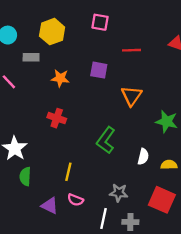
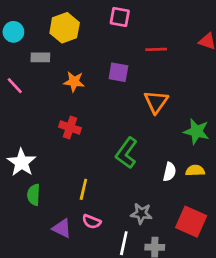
yellow semicircle: (169, 165) -> (195, 170), moved

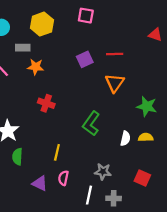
red line: (156, 49) -> (115, 54), moved
purple square: (118, 72) -> (85, 59), turned -35
orange star: (74, 82) -> (36, 67), moved
pink semicircle: (92, 222) -> (63, 178), turned 80
red square: (191, 222) -> (142, 178), size x0.7

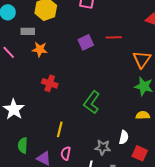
orange triangle: (115, 83) -> (142, 59), moved
white semicircle: (125, 138) -> (124, 137), moved
green semicircle: (17, 157) -> (23, 145), moved

